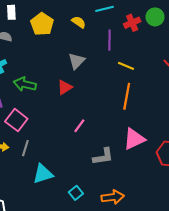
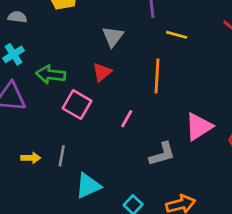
orange line: (127, 96) -> (157, 76), moved
pink square: (16, 120) -> (77, 105), moved

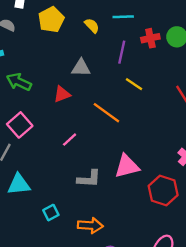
gray triangle: (113, 36) -> (81, 68), turned 36
orange line: (157, 76) -> (106, 113), turned -76
pink square: (77, 105) -> (20, 125), moved

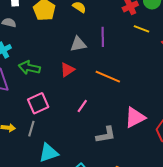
purple line: (122, 52) -> (103, 37), moved
yellow line: (134, 84) -> (141, 29), moved
pink square: (20, 125) -> (38, 103), turned 30

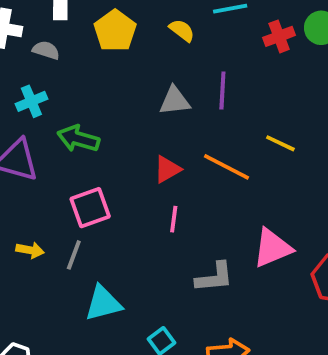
yellow line: (141, 29) -> (280, 143), moved
red triangle: (67, 70) -> (167, 169), moved
pink line: (82, 106) -> (174, 219), turned -32

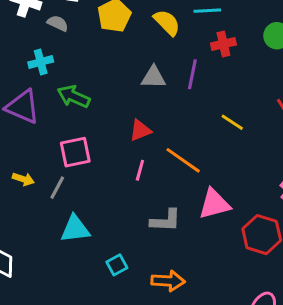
yellow semicircle: (182, 30) -> (167, 23), size x1.4
red cross: (279, 36) -> (223, 44), moved
orange line: (226, 167) -> (183, 160), moved

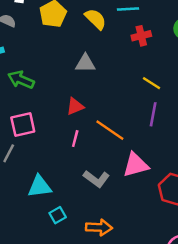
purple line: (192, 74) -> (153, 114), moved
yellow line: (232, 122) -> (152, 83), moved
gray L-shape: (166, 221) -> (96, 179), turned 35
cyan triangle: (75, 229) -> (40, 186), moved

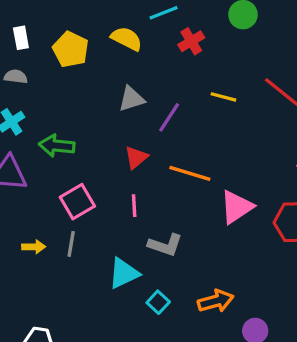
purple line: (153, 114) -> (169, 117), moved, turned 40
pink line: (75, 139) -> (134, 206), moved
gray L-shape: (96, 179) -> (165, 245), moved

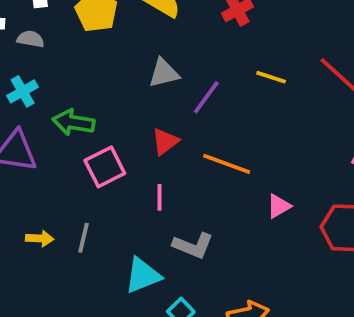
pink square: (77, 202) -> (105, 167), moved
pink triangle: (237, 207) -> (279, 206), size x0.6

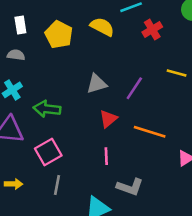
gray triangle: (164, 73) -> (97, 84), moved
pink square: (105, 167) -> (48, 152), moved
yellow arrow: (40, 238) -> (14, 184), moved

